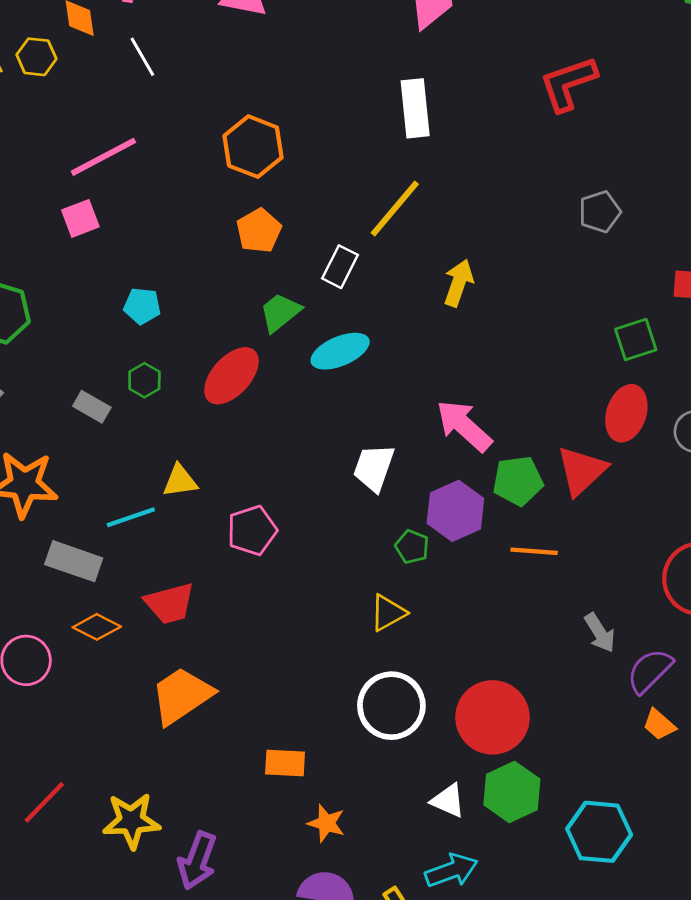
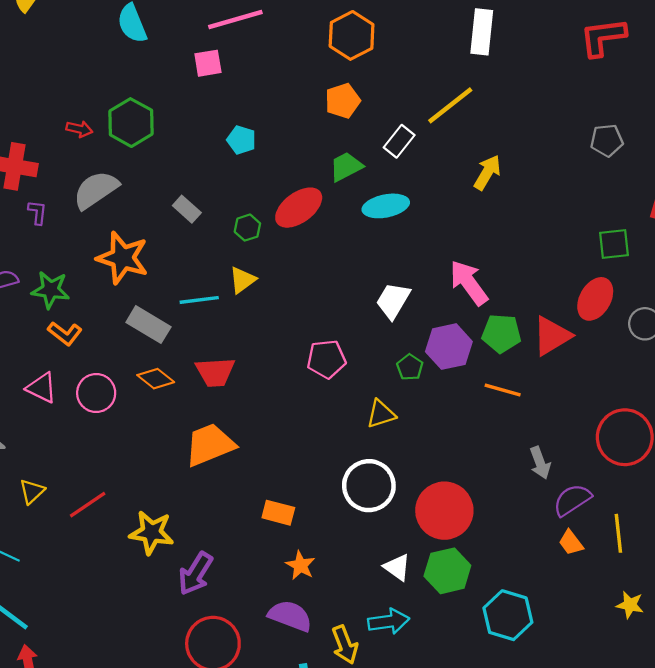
green hexagon: (144, 380) -> (247, 228), moved
yellow triangle: (180, 481) -> (243, 280), turned -40
pink pentagon: (252, 530) -> (326, 359), moved

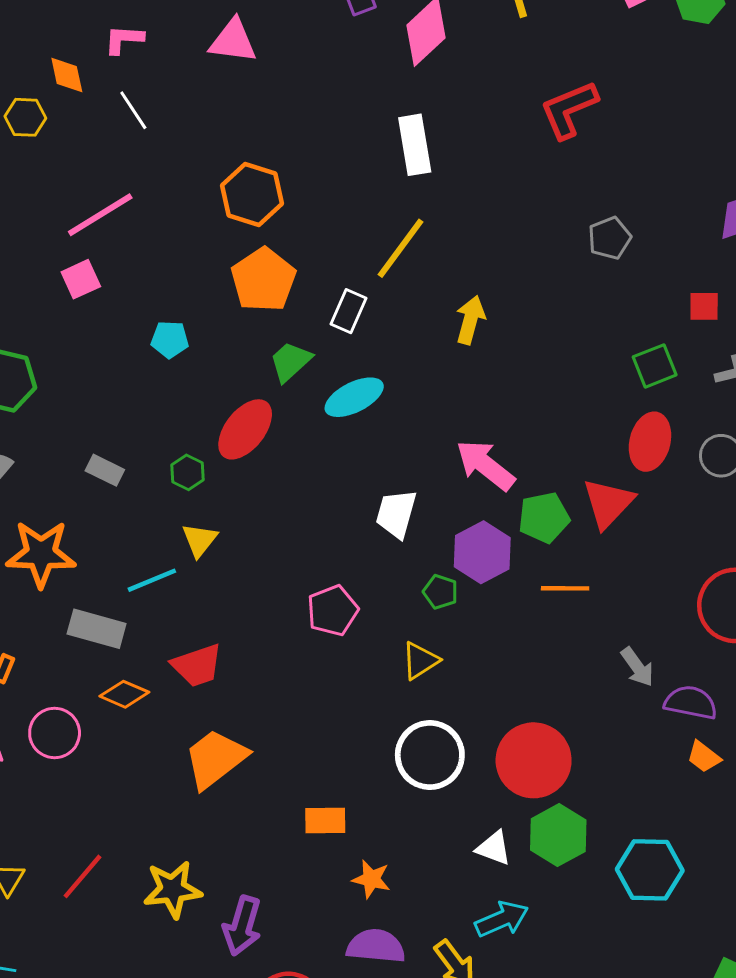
orange pentagon: (343, 101) -> (263, 280), size x1.4
cyan pentagon: (241, 140) -> (170, 339), moved
purple semicircle: (572, 500) -> (691, 703), turned 60

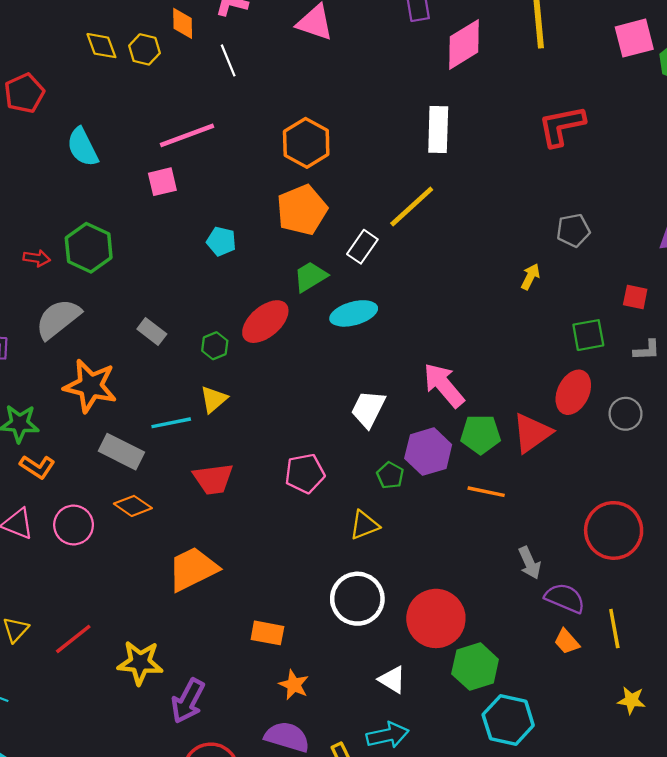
yellow arrow: (470, 320) -> (530, 277), moved, size x0.7
red trapezoid: (197, 665) -> (213, 479), moved
green hexagon: (558, 835) -> (475, 667), moved

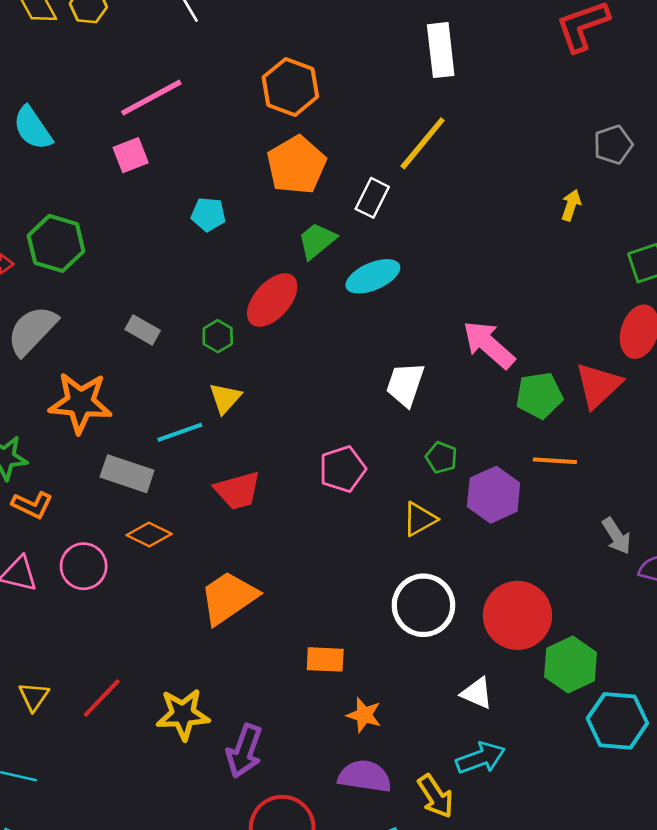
purple hexagon: (428, 452) -> (494, 495), moved

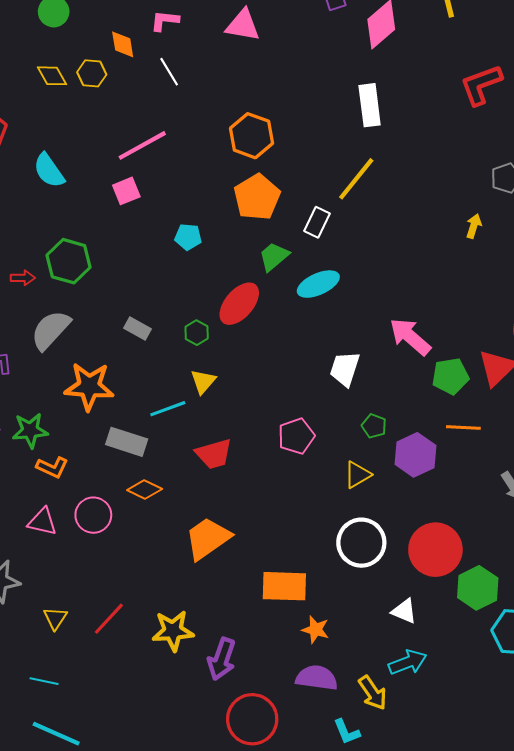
orange rectangle: (325, 659) -> (284, 586), size x1.5

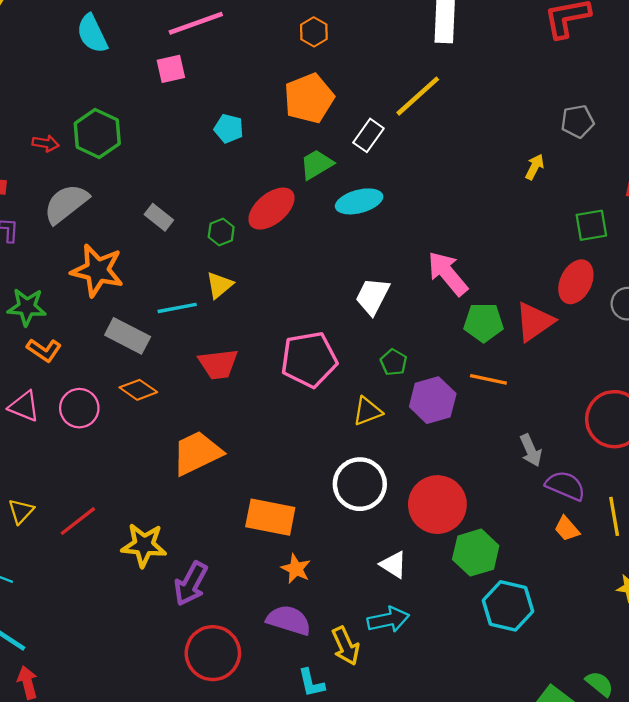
orange hexagon: (252, 136) -> (314, 32), size x0.6
pink pentagon: (296, 436) -> (309, 359), size x1.4

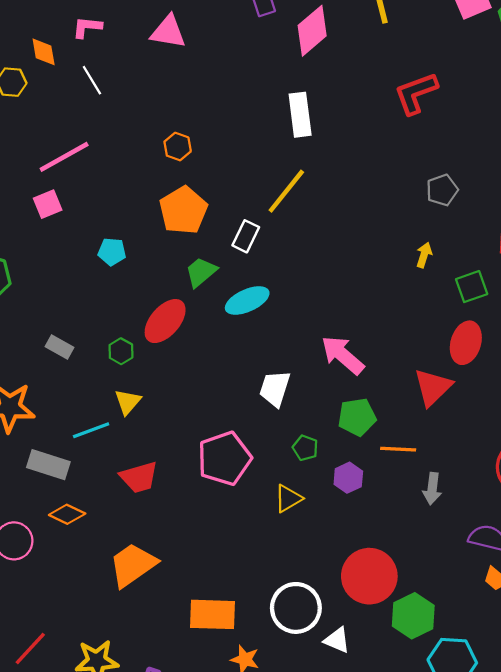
yellow arrow: (535, 167) -> (424, 255), moved
green pentagon: (484, 322) -> (357, 417), moved
purple hexagon: (433, 400) -> (348, 478), size x0.7
gray arrow: (531, 450) -> (432, 489), moved, turned 40
white circle: (360, 484) -> (296, 608), moved

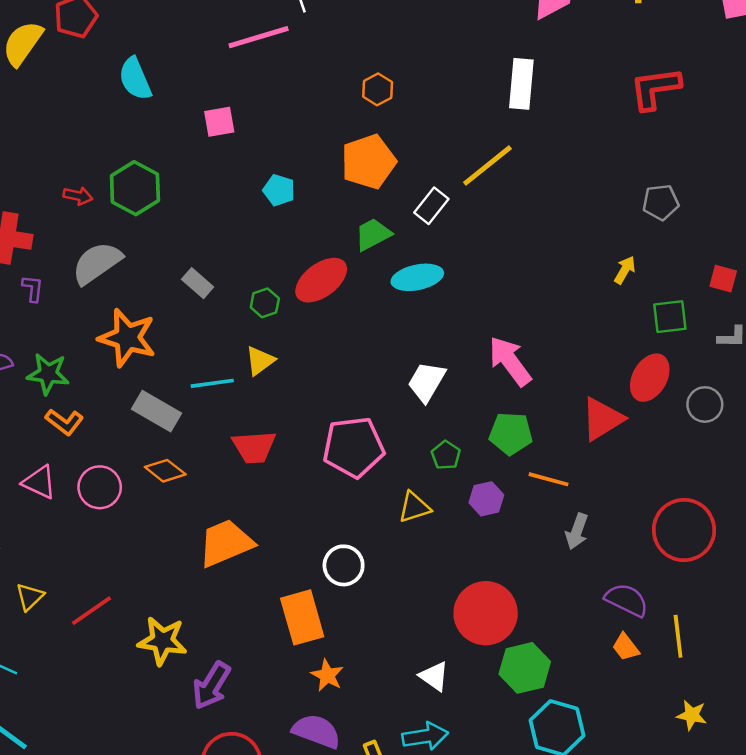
pink line: (64, 157) -> (259, 37), moved
white circle: (296, 608) -> (344, 565), moved, size x0.7
orange rectangle: (213, 614) -> (302, 617), turned 60

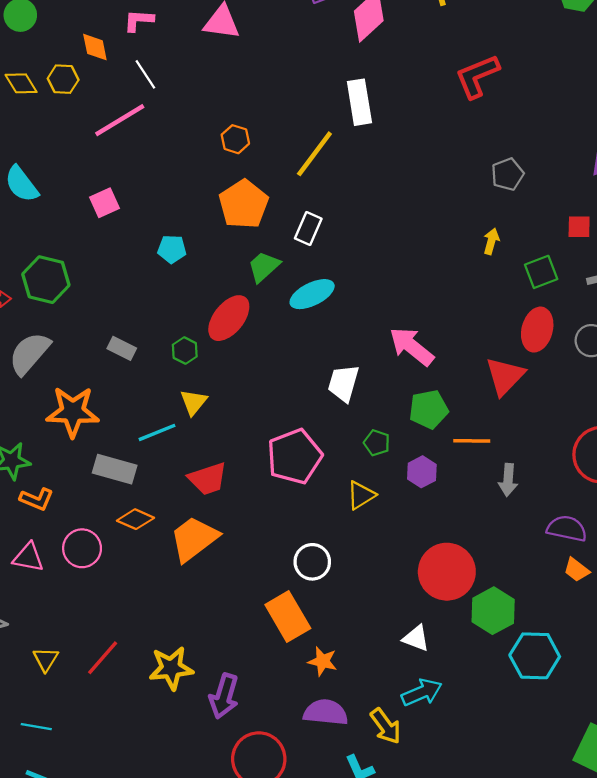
yellow line: (487, 166) -> (314, 154), moved
orange trapezoid: (226, 543) -> (194, 539), moved

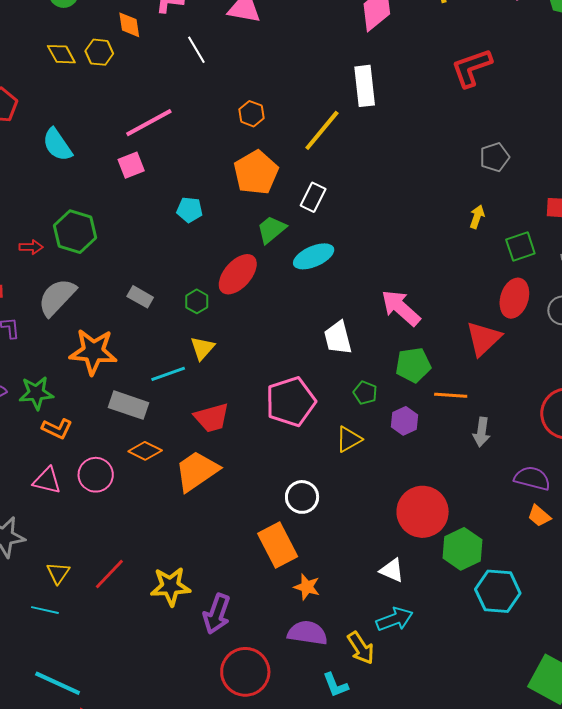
white line: (145, 74) -> (196, 50), moved
pink line: (120, 120) -> (149, 123), moved
white trapezoid: (343, 383) -> (338, 338), turned -33
cyan line: (36, 727) -> (45, 610), moved

